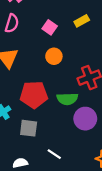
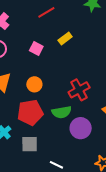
orange circle: (54, 56) -> (34, 84), moved

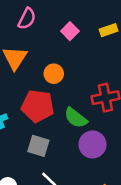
green semicircle: (62, 112) -> (76, 118), turned 30
gray square: (30, 144) -> (38, 146), moved

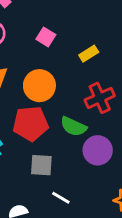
yellow rectangle: (109, 30) -> (89, 54), moved
orange circle: (54, 74) -> (39, 86), size x1.5

